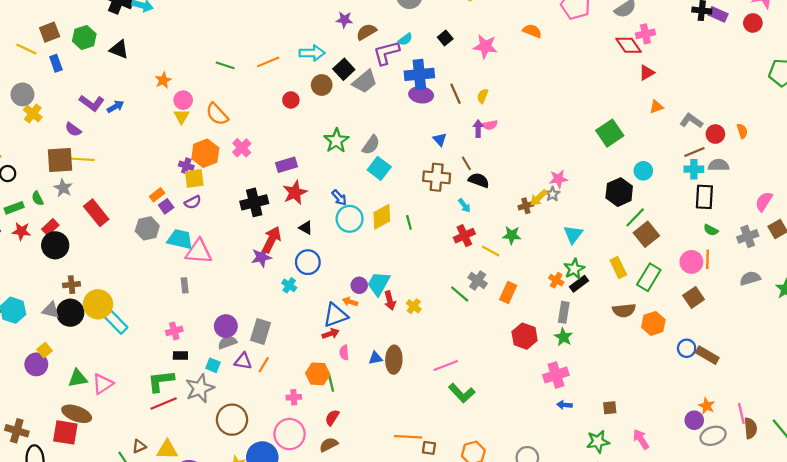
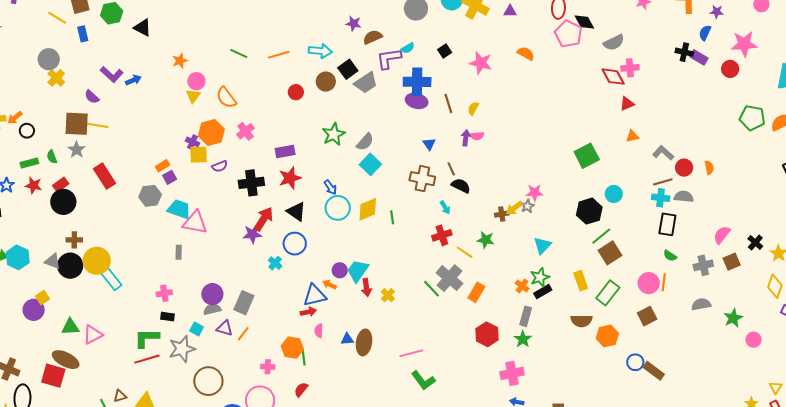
purple semicircle: (193, 202) -> (220, 166), moved
black triangle: (306, 228) -> (296, 212), size x1.5
gray cross: (478, 281) -> (449, 278), size x1.5

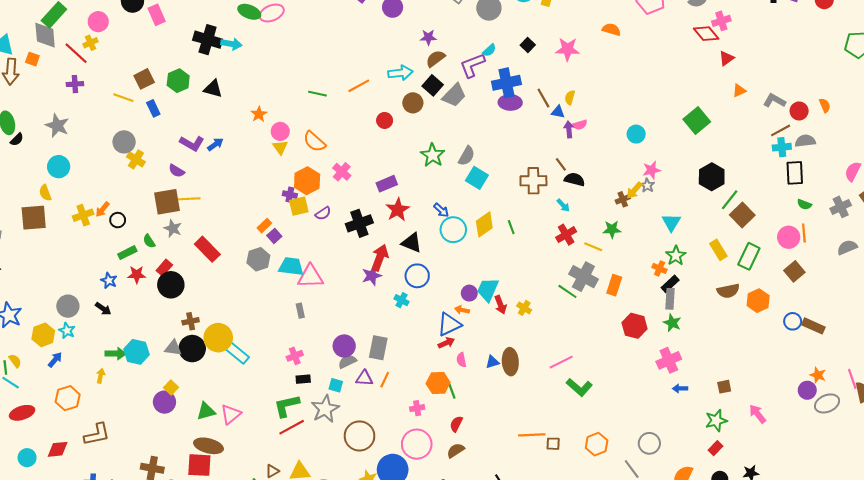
brown semicircle: (373, 37) -> (435, 59), moved
blue triangle: (429, 144) -> (558, 112), moved, turned -32
cyan circle: (614, 194) -> (636, 134), moved
black rectangle: (543, 292) -> (670, 284), moved

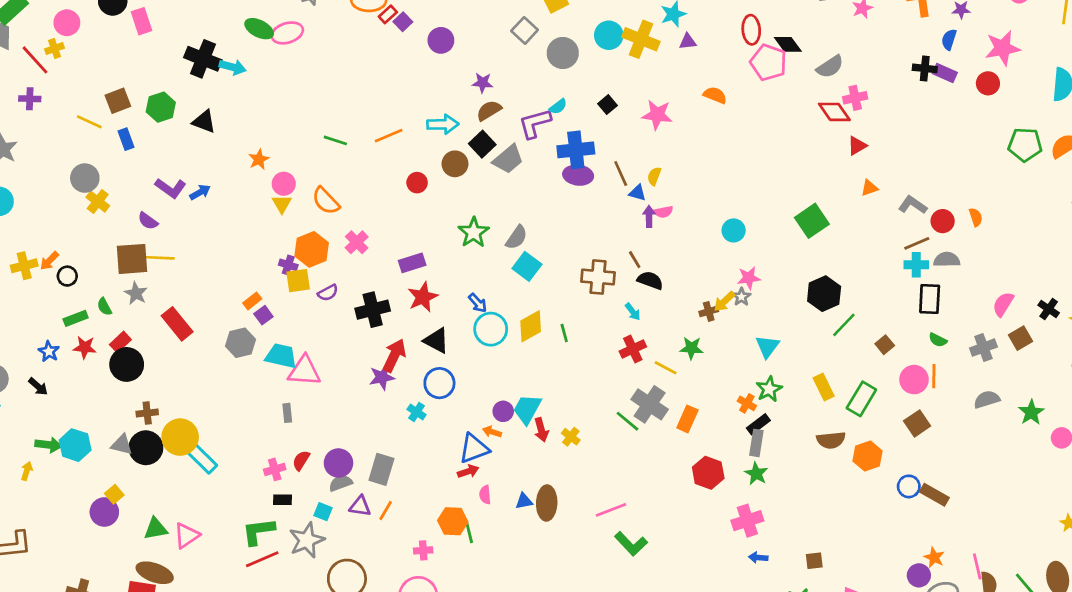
brown square: (742, 215) -> (885, 345), moved, size x0.6
red semicircle: (456, 424) -> (301, 460), moved

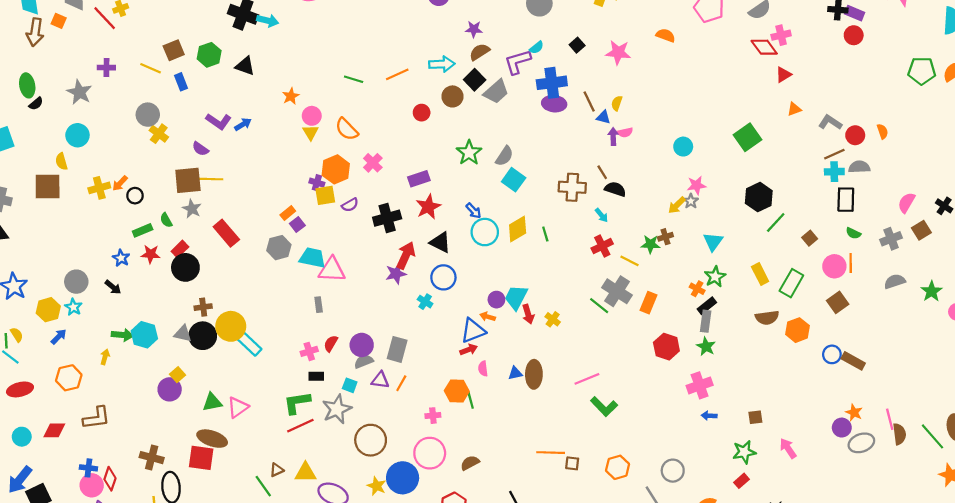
red circle: (988, 83) -> (854, 35), moved
purple cross: (30, 99) -> (106, 68), moved
brown cross: (709, 311) -> (665, 237), moved

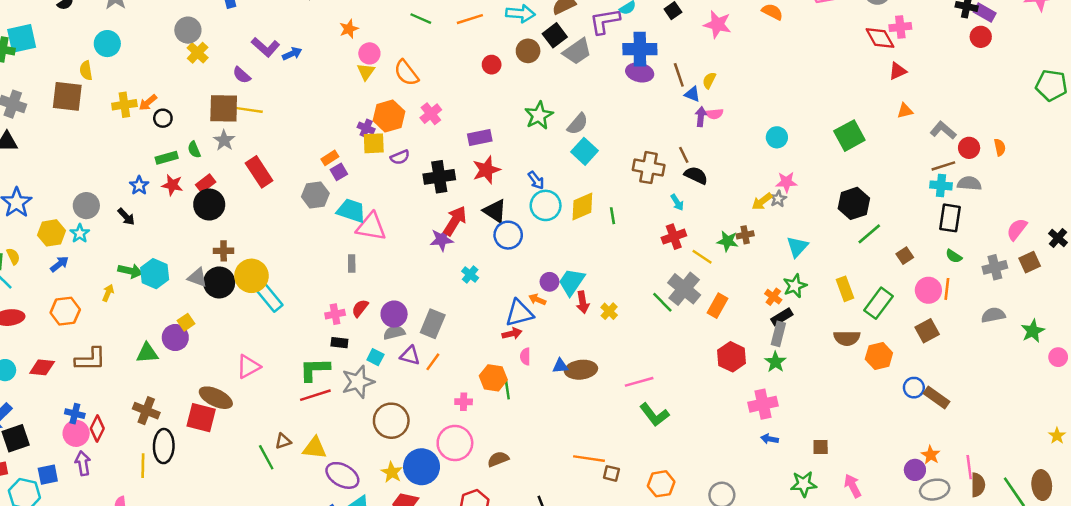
blue circle: (443, 277) -> (508, 235), moved
brown ellipse: (534, 374) -> (581, 370), turned 76
green triangle: (212, 402) -> (147, 353), moved

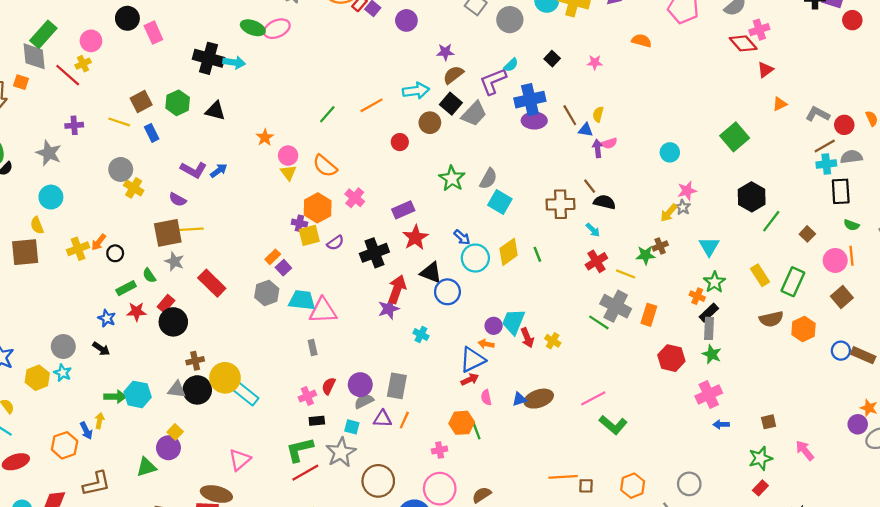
green line: (421, 19) -> (327, 114), turned -60
pink star: (717, 24) -> (595, 62), size x0.6
red circle: (981, 37) -> (852, 20), moved
blue arrow: (59, 264) -> (86, 431), moved, turned 114

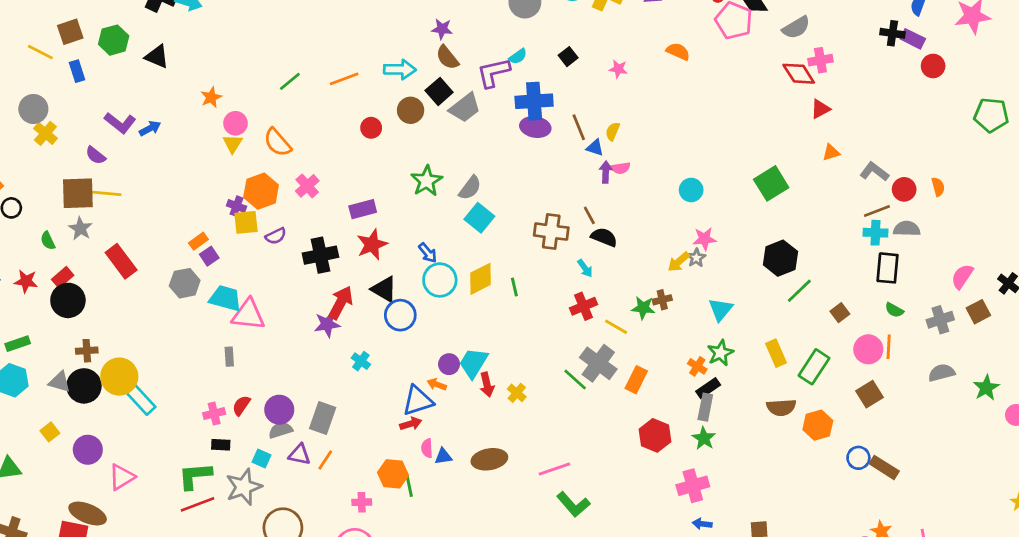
brown semicircle: (453, 75) -> (447, 58), turned -100
green rectangle: (126, 288) -> (18, 344), moved
blue triangle: (519, 399) -> (443, 456), moved
purple circle: (168, 448) -> (88, 450), moved

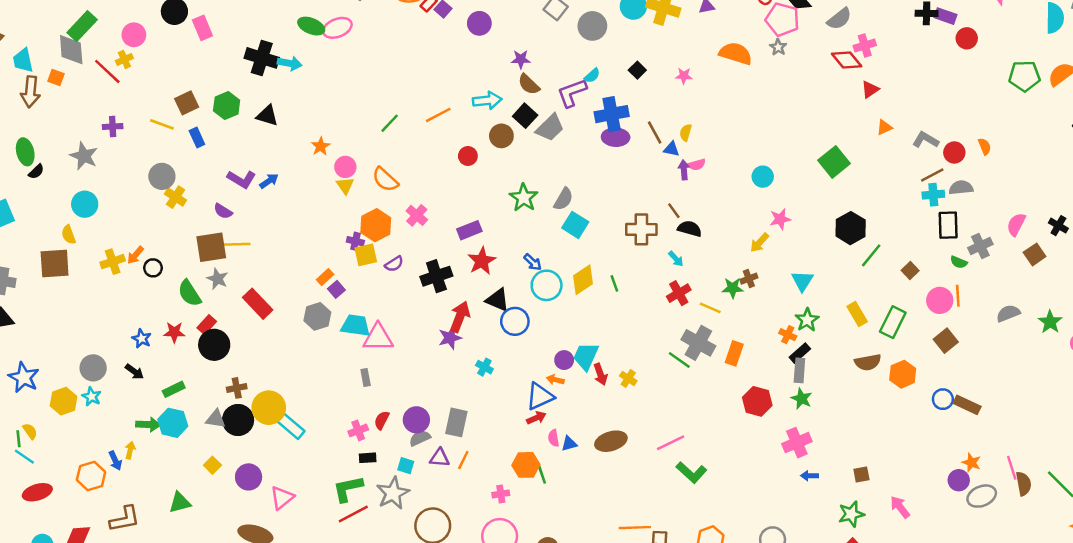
orange semicircle: (678, 52) -> (736, 53), size x1.5
green semicircle: (48, 241) -> (189, 293), size x1.6
gray star: (696, 258) -> (778, 47), moved
gray cross: (940, 320) -> (980, 246), moved

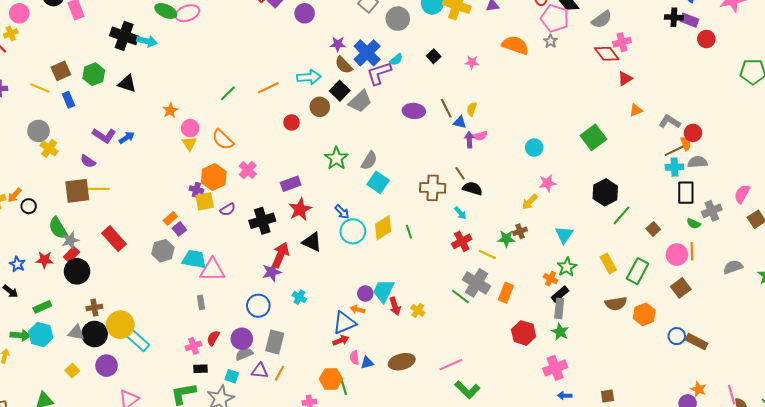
blue cross: (612, 114) -> (367, 53), moved, turned -36
orange semicircle: (985, 146) -> (686, 144), moved
gray star: (217, 279) -> (70, 240), moved, turned 30
blue circle: (515, 321) -> (258, 306), moved
purple circle: (249, 477) -> (107, 366), moved

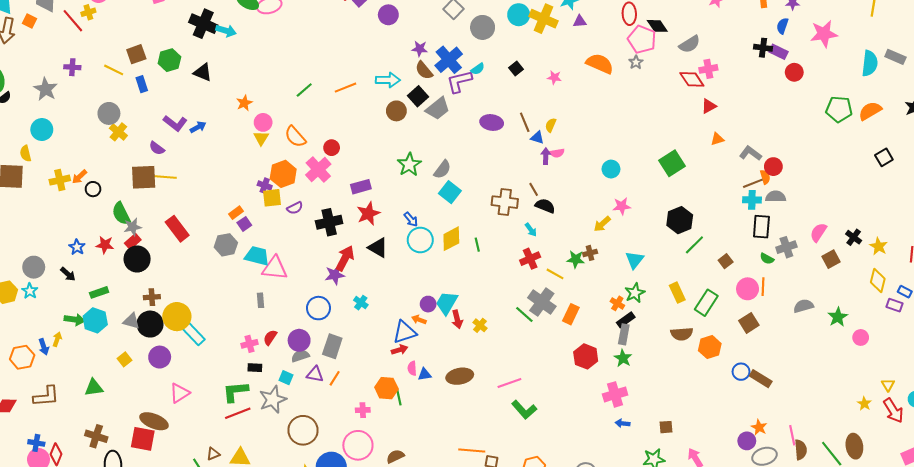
red circle: (292, 122) -> (332, 148), moved
pink cross: (248, 170) -> (318, 170), size x1.4

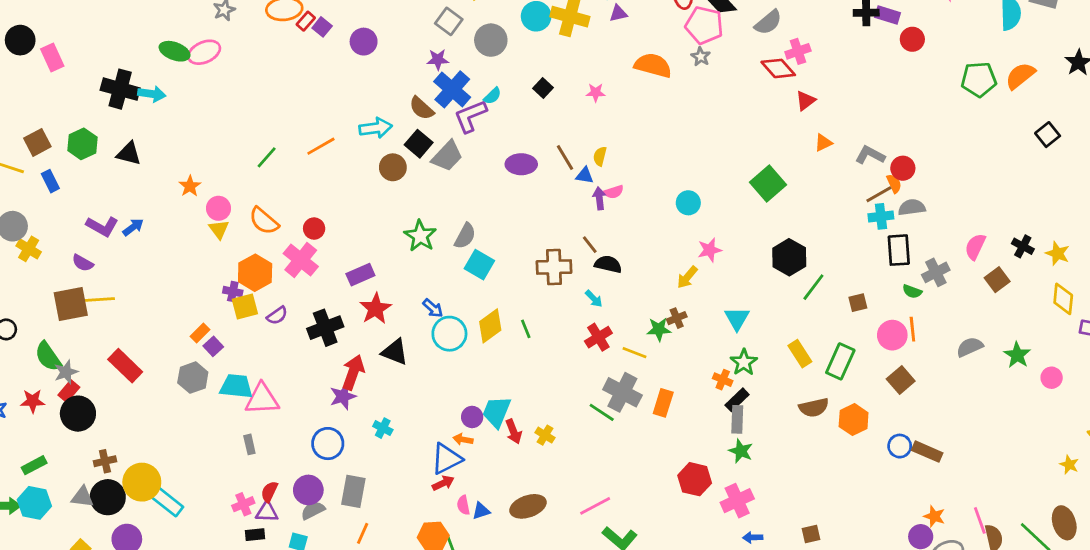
purple star: (420, 49) -> (438, 59), moved
brown square: (726, 261) -> (858, 303), turned 32
red hexagon: (586, 356) -> (695, 479), moved
purple triangle: (315, 374) -> (267, 512), moved

